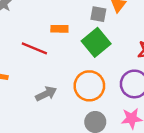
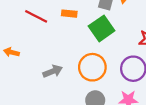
red line: (34, 48) -> (36, 16), moved

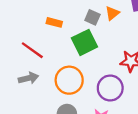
red line: (36, 16) -> (32, 50), moved

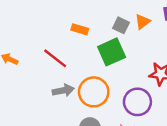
gray arrow: (29, 78) -> (63, 90), moved

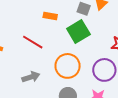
gray arrow: (63, 90) -> (31, 77), moved

